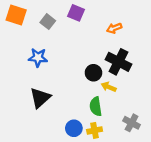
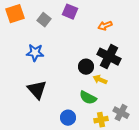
orange square: (16, 15) -> (15, 14), turned -36
black triangle: (40, 98) -> (37, 90), turned -30
green semicircle: (96, 107) -> (88, 98), turned -54
yellow cross: (95, 130) -> (101, 120), moved

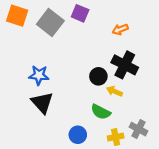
orange square: (15, 14) -> (17, 16), turned 36
gray square: (44, 20) -> (50, 23), size x1.6
blue star: (35, 53) -> (39, 75), moved

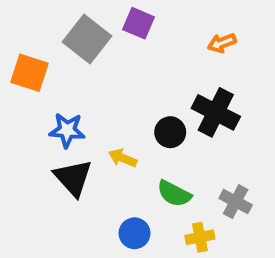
orange square: (17, 16) -> (29, 73), moved
orange arrow: (120, 29) -> (222, 43), moved
yellow arrow: (114, 91) -> (123, 158), moved
gray cross: (138, 129) -> (236, 202), moved

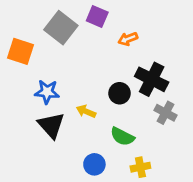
orange arrow: (222, 43) -> (128, 39), moved
gray cross: (236, 202) -> (166, 113), moved

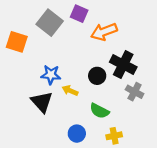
orange arrow: (128, 39) -> (104, 32), size x1.6
blue star: (47, 92) -> (51, 75), moved

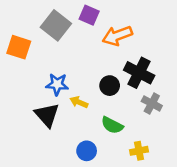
yellow cross: (114, 136) -> (139, 151), moved

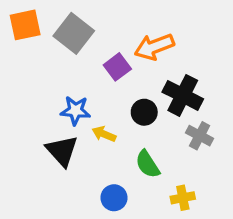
purple square: (89, 15) -> (117, 67), moved, turned 30
orange square: (19, 47) -> (25, 25), moved, turned -30
green semicircle: (112, 125) -> (148, 164), turned 30

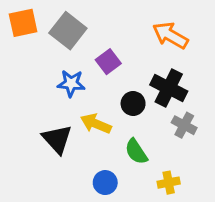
orange arrow: (154, 47) -> (170, 35), moved, turned 51
blue star: (75, 111) -> (71, 83), moved
yellow arrow: (104, 134) -> (96, 124), size x1.4

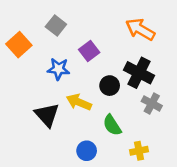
orange square: (23, 23) -> (19, 45), moved, turned -30
gray square: (68, 31) -> (56, 25), size x0.7

